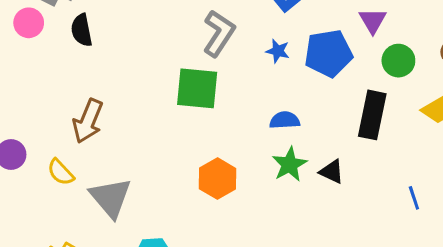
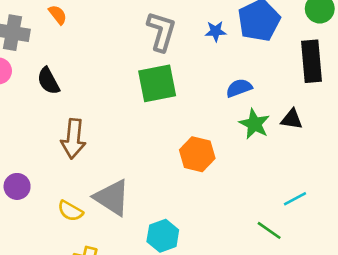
black semicircle: (82, 30) -> (48, 81), moved
yellow semicircle: (61, 172) -> (70, 211), moved

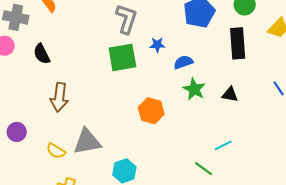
blue star: (216, 31) -> (157, 45), moved
black triangle: (292, 119) -> (230, 94), moved
gray triangle: (112, 197) -> (87, 142), turned -44

